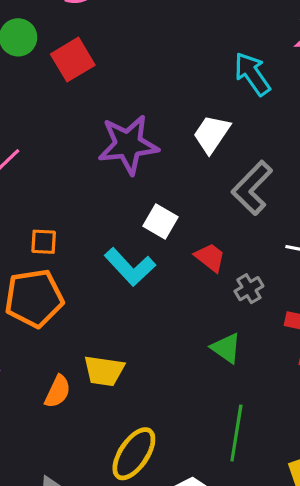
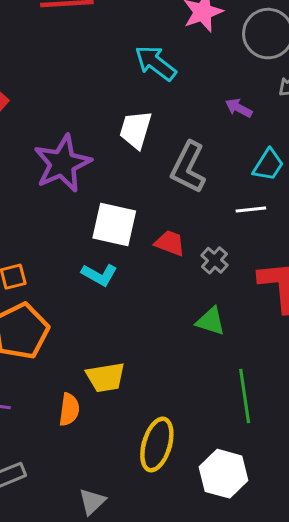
white square: (161, 221) -> (114, 224), size x1.4
cyan L-shape: (130, 267) -> (99, 275), size x0.7

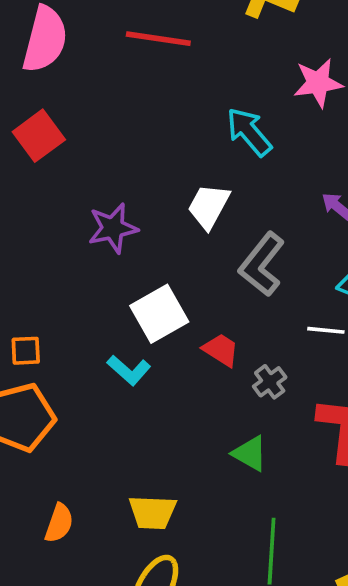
purple star: (62, 163) -> (113, 228), size x0.7
white square: (114, 224) -> (159, 314), turned 36
yellow trapezoid: (106, 377) -> (152, 512), moved

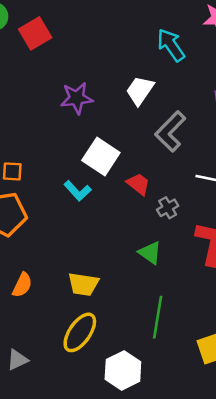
white square: (159, 314) -> (101, 156), turned -33

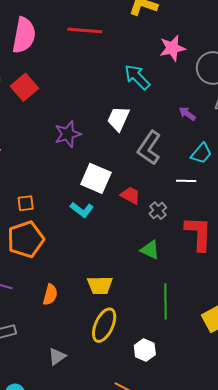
white hexagon: (123, 370) -> (145, 350), size x0.7

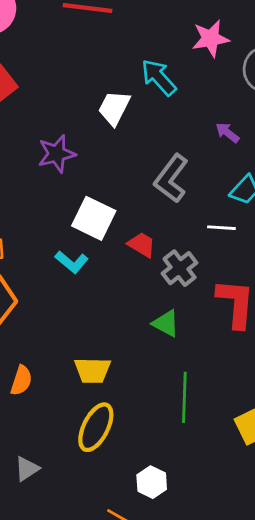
white trapezoid: (118, 119) -> (114, 108), moved
gray cross: (158, 211) -> (180, 268), size x1.4
white hexagon: (145, 350) -> (152, 482), moved

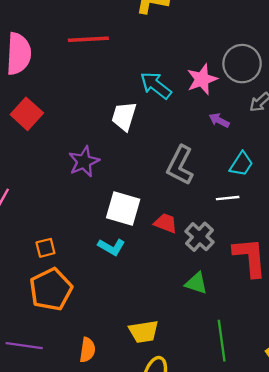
pink star: (211, 39) -> (202, 79), moved

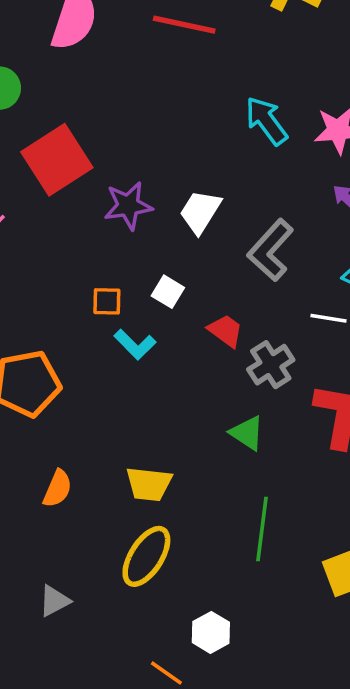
red square: (27, 114) -> (57, 160), moved, size x1.4
white trapezoid: (124, 116) -> (200, 212), moved
white square: (123, 209) -> (168, 292), size x0.6
orange square: (45, 248) -> (107, 301), moved

